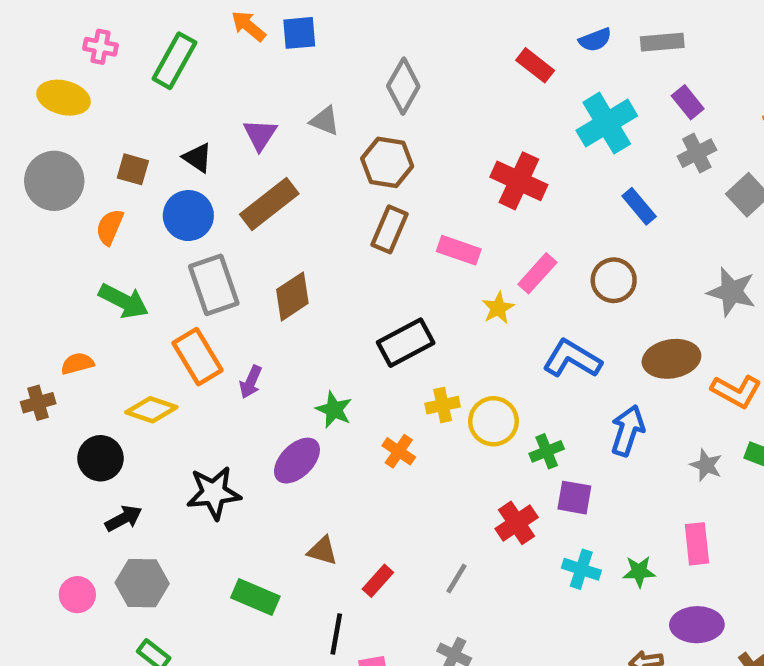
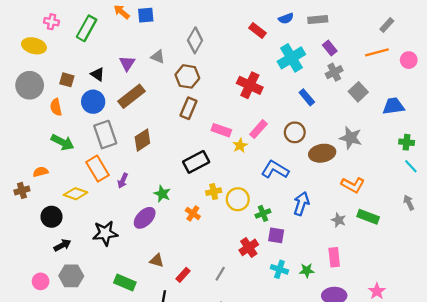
orange semicircle: (110, 227) -> (56, 107), turned -35
pink rectangle: (459, 250) -> (221, 130), moved
brown ellipse: (671, 359) -> (322, 153), moved

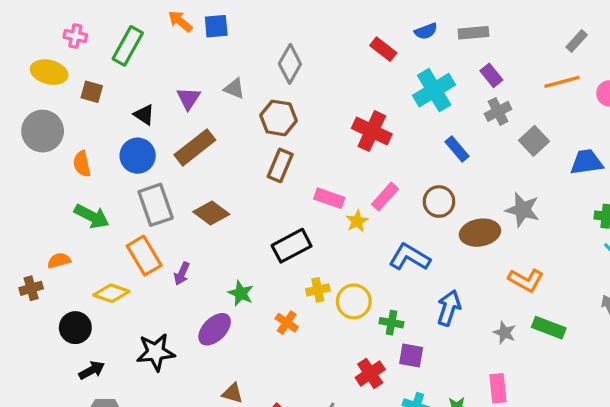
brown square: (67, 80) -> (92, 92), moved
brown diamond: (142, 140) -> (211, 213), turned 70
green cross: (263, 213) -> (391, 323), turned 32

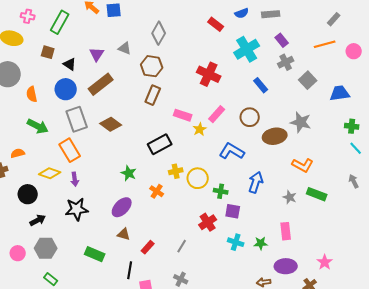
brown square: (92, 92) -> (48, 52), moved
purple arrow: (182, 274) -> (75, 179), moved, turned -32
purple ellipse: (215, 329) -> (122, 207), moved

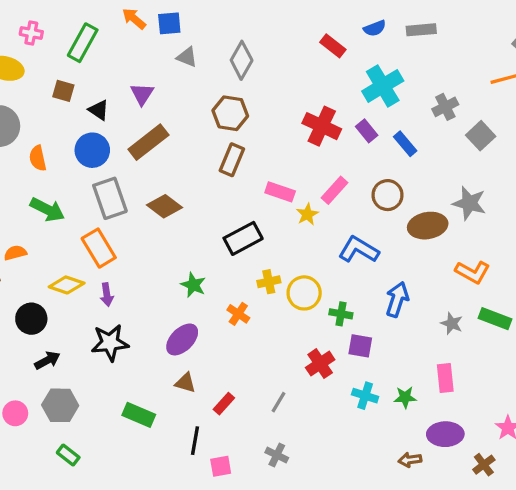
purple rectangle: (282, 40) -> (367, 131), moved
gray triangle: (125, 48) -> (187, 57), moved

